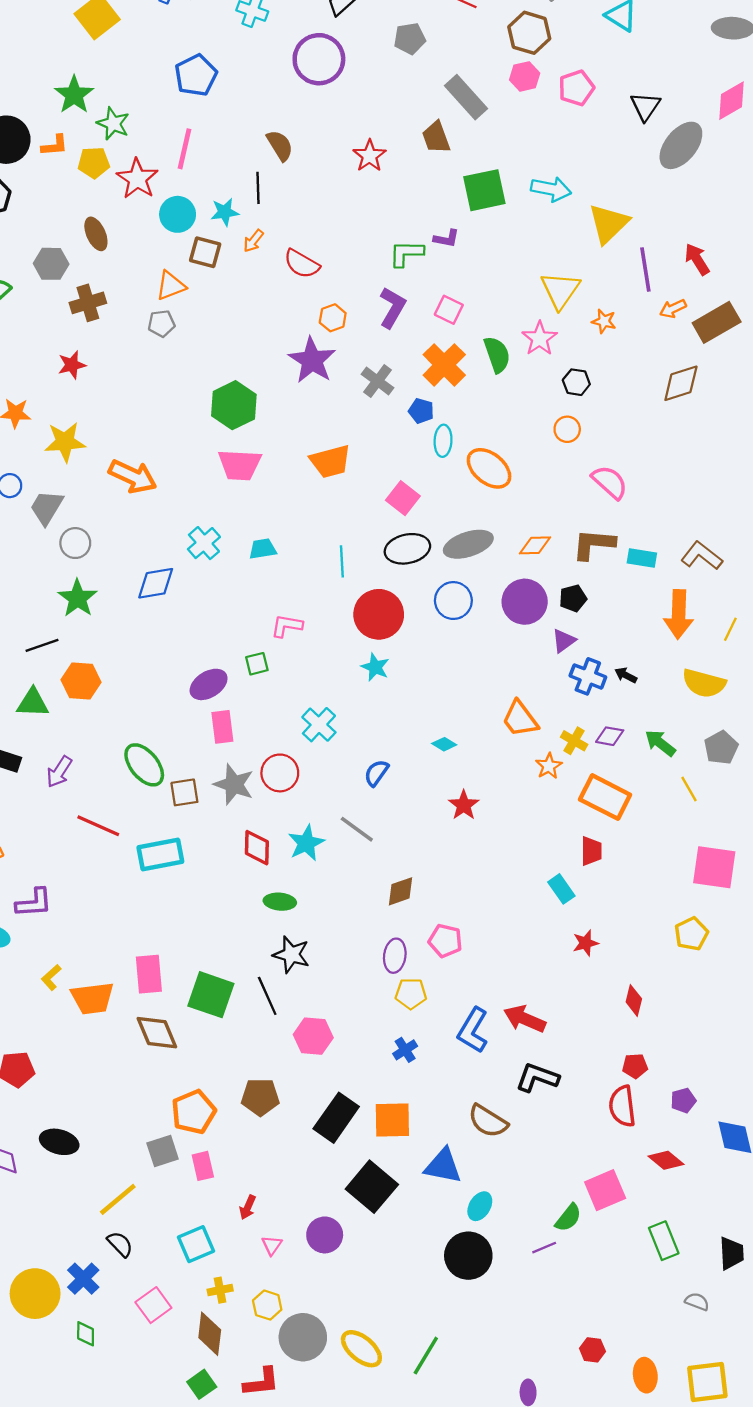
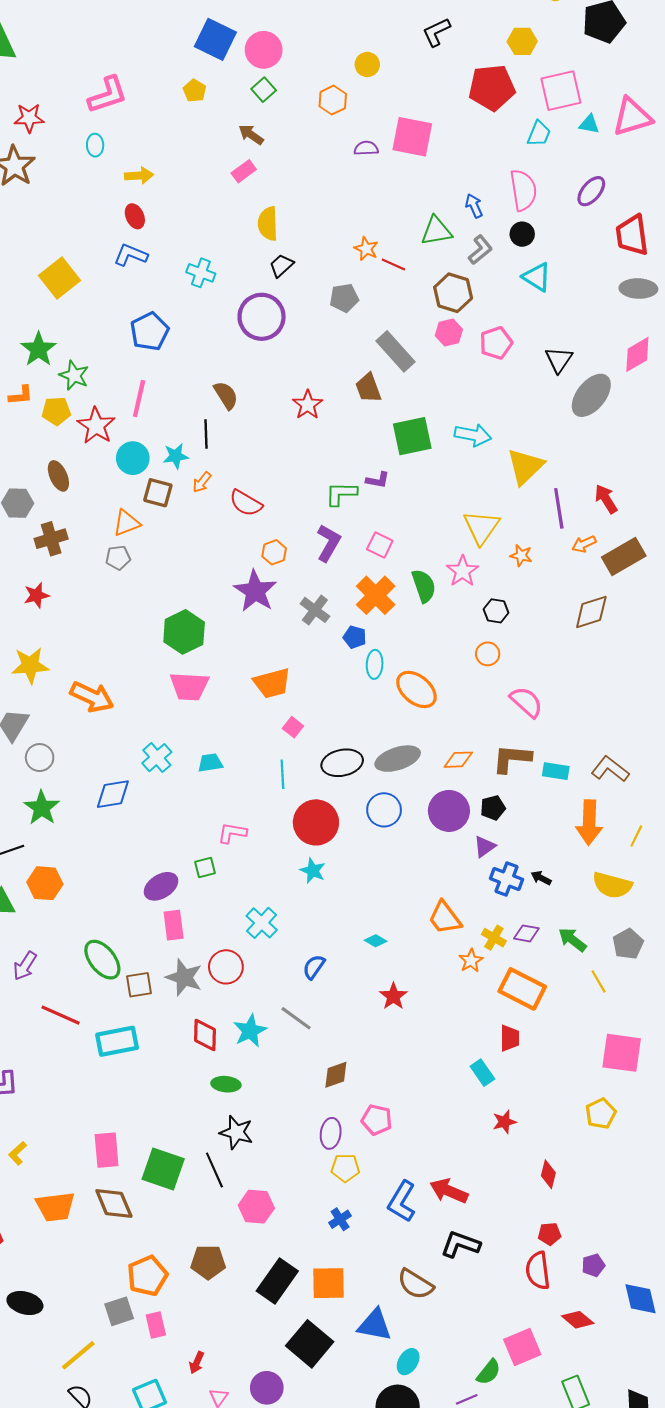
pink square: (403, 498) -> (293, 727), moved, size x0.7
orange trapezoid: (92, 998) -> (55, 1207), moved

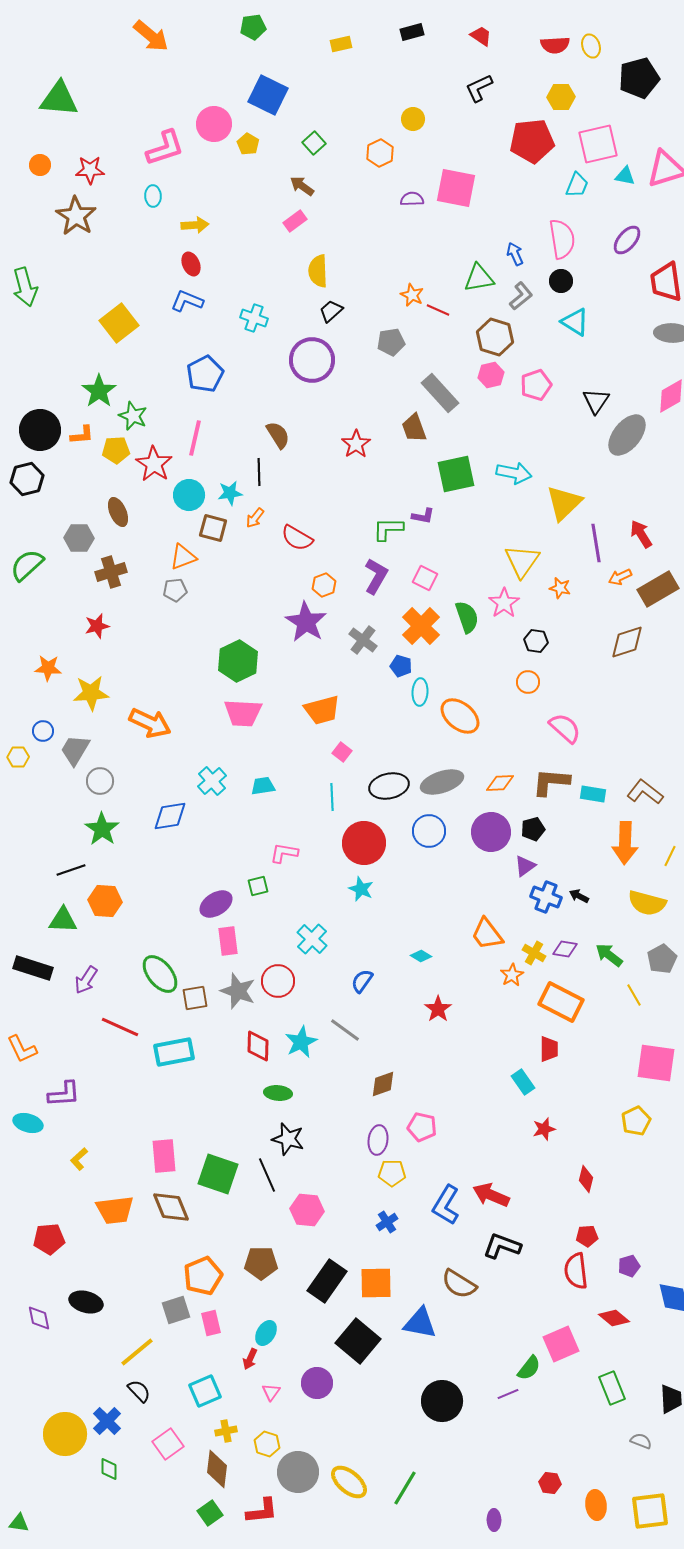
pink circle: (264, 50) -> (214, 124), moved
cyan ellipse: (408, 1362) -> (266, 1333), moved

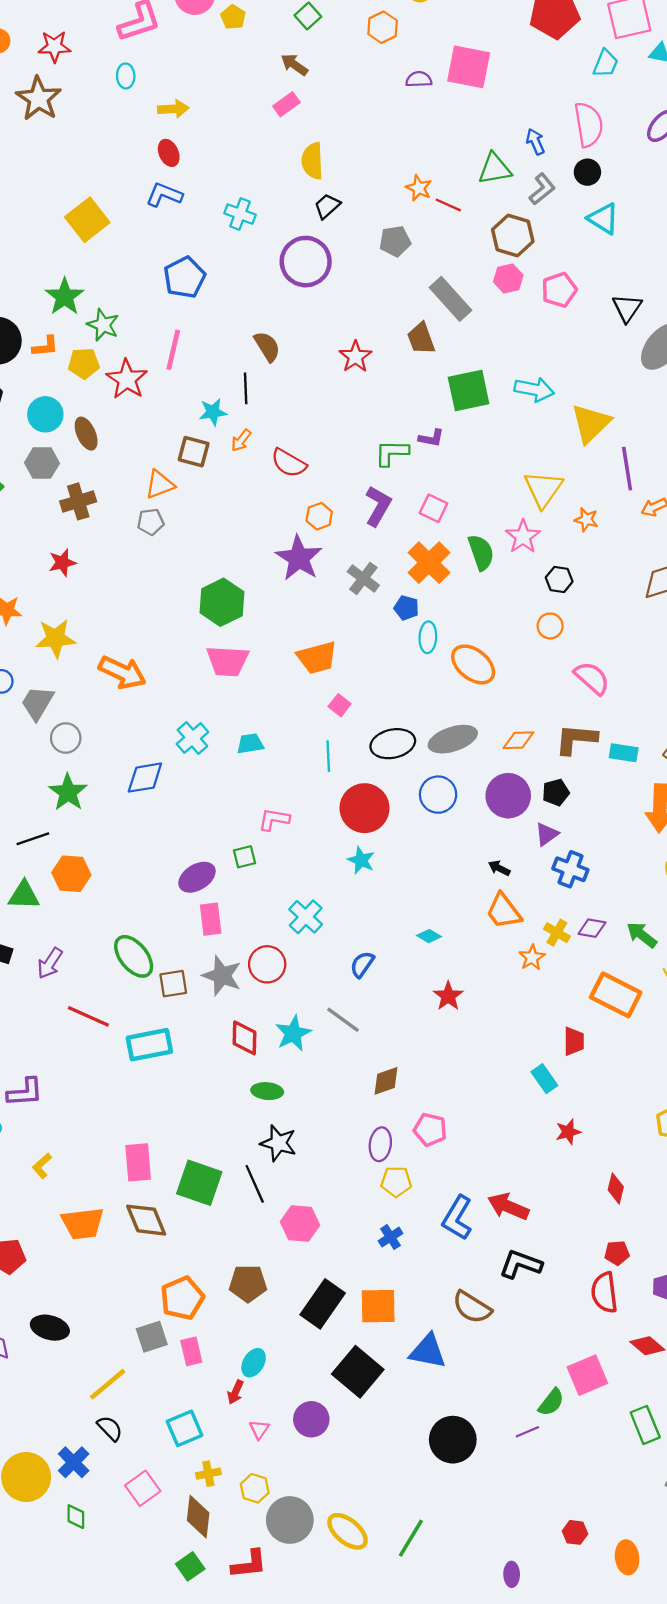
cyan circle: (189, 495) -> (45, 414), moved
black arrow: (579, 896) -> (499, 868), moved
orange rectangle: (561, 1002) -> (616, 995), moved

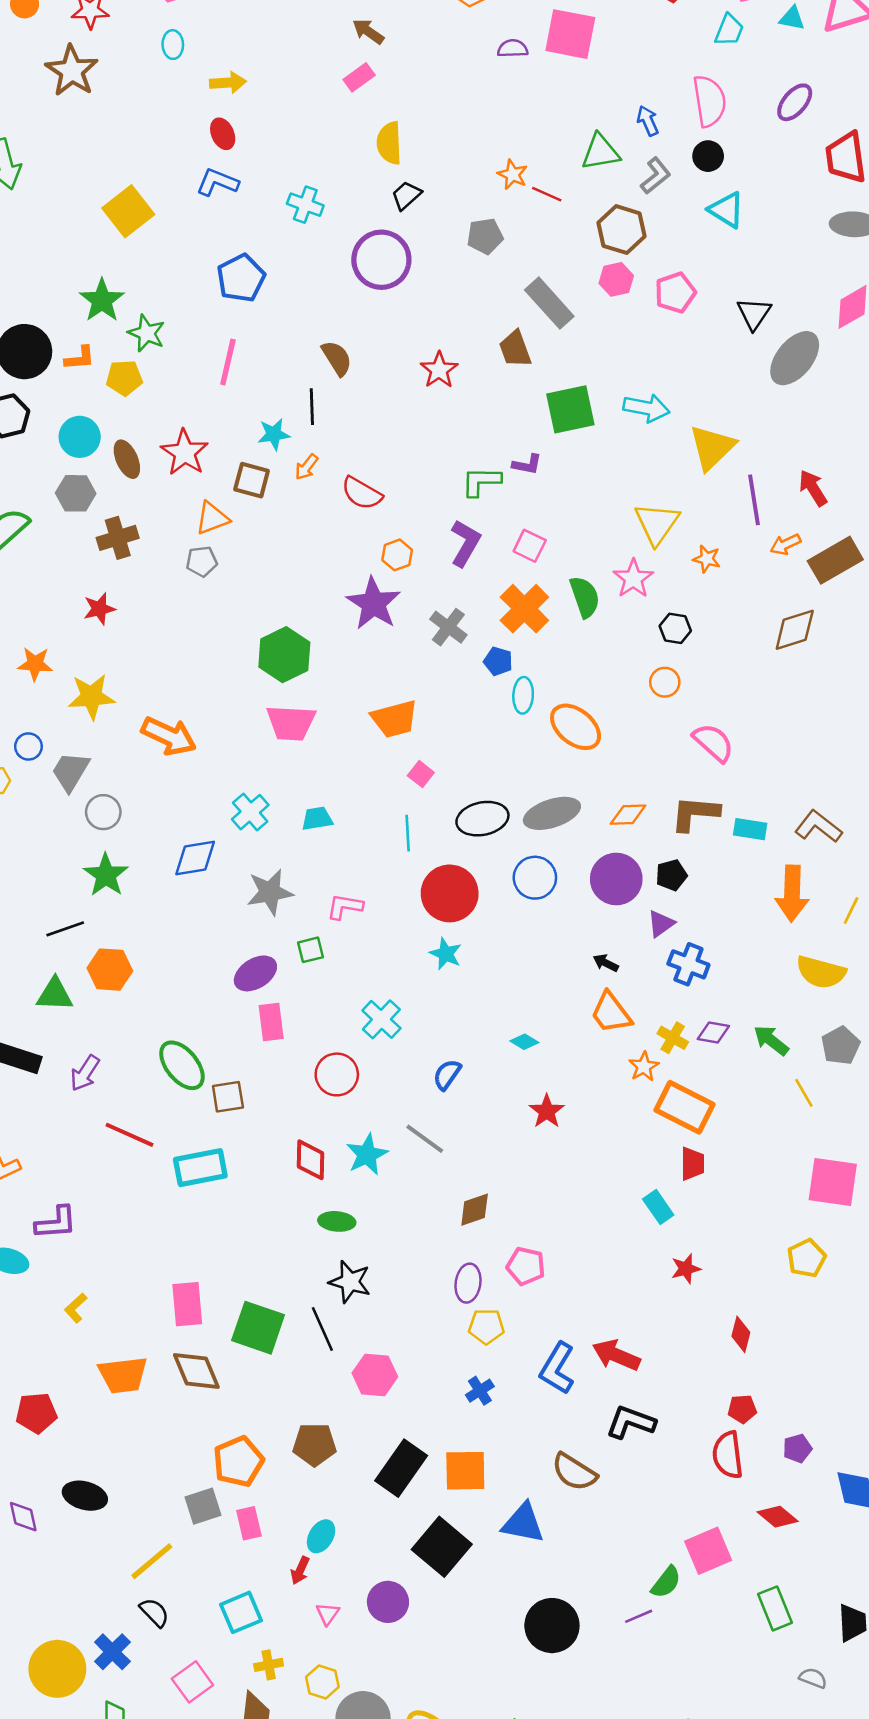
red star: (127, 379) -> (185, 453), moved
gray star: (222, 976) -> (270, 892), moved, turned -30
orange rectangle: (616, 995) -> (684, 1107), moved

